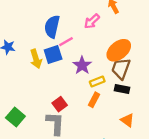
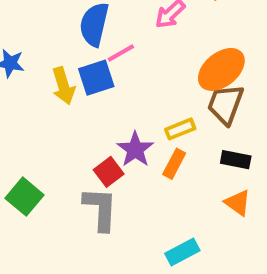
purple star: (82, 65) -> (135, 149), moved
black rectangle: (122, 89) -> (236, 160), moved

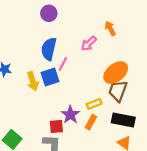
pink line: (121, 53) -> (63, 64), turned -32
black rectangle: (236, 160) -> (123, 120), size x1.5
red square: (109, 172) -> (56, 127), turned 32

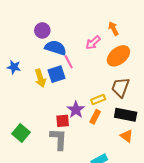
purple circle: (49, 13) -> (42, 30), moved
blue semicircle: (49, 49) -> (56, 48), turned 95
pink line: (63, 64) -> (69, 62), turned -56
orange ellipse: (116, 73) -> (118, 56), moved

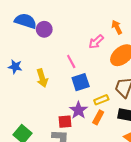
blue semicircle: (56, 48) -> (26, 21), moved
blue square: (57, 74) -> (81, 82), moved

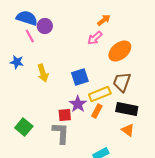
orange arrow: (117, 27) -> (104, 20), moved, turned 80
pink line: (71, 61) -> (30, 36), moved
yellow rectangle: (101, 100) -> (100, 94), size x1.5

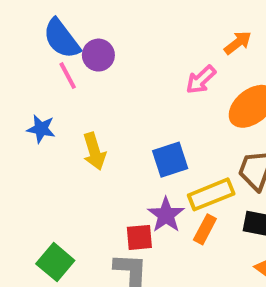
blue semicircle: (27, 18) -> (61, 39), turned -145
orange arrow: (104, 20) -> (238, 43), moved

